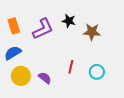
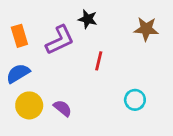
black star: (69, 21) -> (88, 19), moved
brown star: (92, 32) -> (146, 29), moved
red line: (71, 67) -> (99, 61), moved

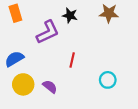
brown star: (146, 29) -> (109, 13), moved
orange rectangle: (19, 36) -> (15, 13), moved
red line: (99, 61) -> (72, 60), moved

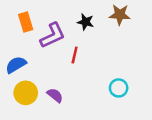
orange rectangle: (15, 13) -> (26, 22), moved
black star: (70, 15) -> (86, 22), moved
red line: (72, 60) -> (75, 55), moved

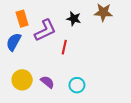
blue semicircle: (16, 65) -> (14, 42), moved, turned -30
cyan circle: (119, 88) -> (77, 85), moved

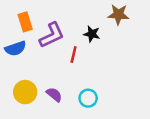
black star: (74, 19) -> (92, 34), moved
blue semicircle: (14, 42) -> (15, 48), turned -138

